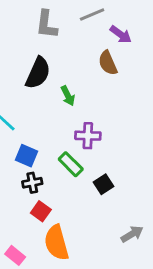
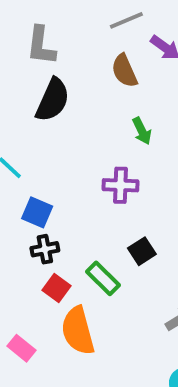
gray L-shape: (46, 24) -> (41, 46), moved
brown semicircle: (108, 63) -> (124, 71), moved
green arrow: (68, 96) -> (142, 131), moved
green rectangle: (71, 164) -> (103, 278), moved

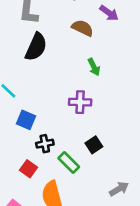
brown semicircle: (124, 71) -> (83, 28), turned 140
black cross: (45, 249) -> (45, 144), moved
red square: (57, 288) -> (29, 169), moved

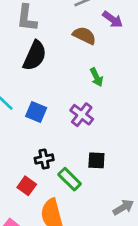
purple cross: (80, 102) -> (82, 115), turned 35
blue square: (26, 120) -> (36, 112), moved
black square: (94, 145) -> (96, 160), turned 36

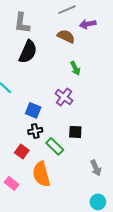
purple arrow: (113, 19) -> (88, 24), turned 133
blue square: (36, 112) -> (33, 110), moved
gray arrow: (123, 207) -> (96, 168), turned 98

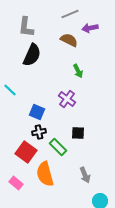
red square: (22, 152) -> (26, 152), size x1.5
gray arrow: (96, 168) -> (85, 175), moved

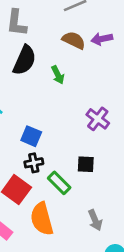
purple arrow: (90, 28) -> (102, 39), moved
green arrow: (78, 71) -> (58, 75), moved
purple cross: (67, 99) -> (98, 119), moved

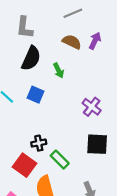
purple arrow: (102, 39) -> (95, 41), turned 126
blue square: (31, 136) -> (35, 95), moved
black square: (86, 164) -> (97, 144), moved, size x1.5

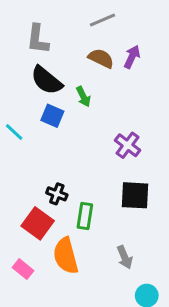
black semicircle: (31, 58) -> (47, 80), turned 105
blue square: (35, 95) -> (52, 116), moved
black cross: (39, 143) -> (57, 194), turned 32
green rectangle: (60, 160) -> (85, 216), turned 54

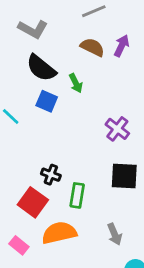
gray L-shape: (38, 39) -> (33, 29), turned -68
orange semicircle: (66, 256) -> (59, 233), turned 92

